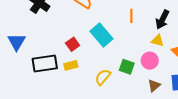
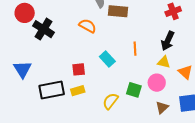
orange line: (131, 16) -> (135, 49), moved
cyan rectangle: (102, 35) -> (107, 59), size x0.7
red square: (73, 44) -> (79, 69), turned 32

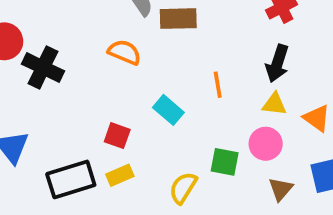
red square: (79, 69) -> (117, 136), turned 32

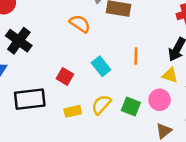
black cross: (43, 67) -> (19, 41), moved
yellow rectangle: (120, 175) -> (73, 111), moved
yellow semicircle: (183, 188) -> (101, 105), moved

